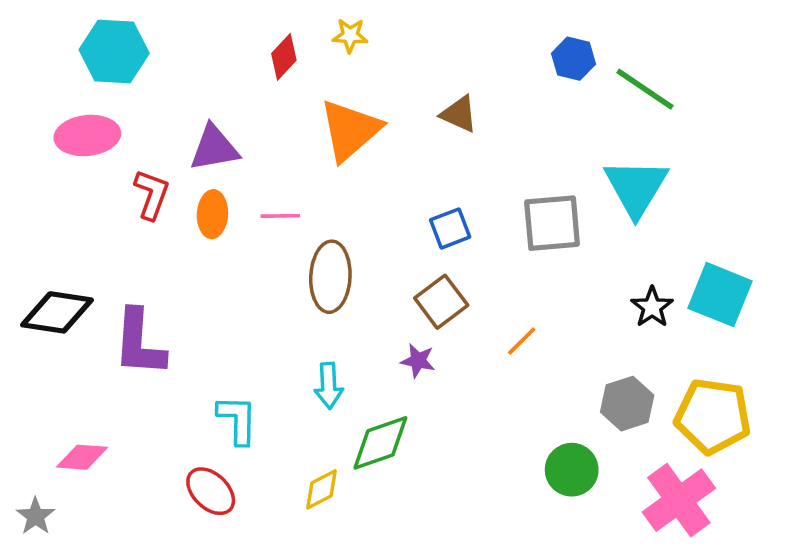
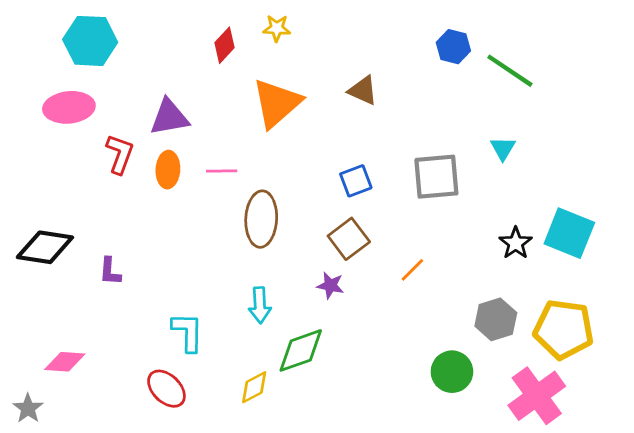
cyan triangle: (636, 187) -> (503, 148), size x0.5
purple L-shape: (139, 343) -> (110, 271), size x0.5

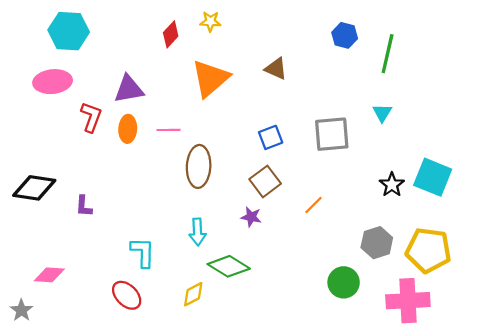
green line: (510, 71) -> (388, 54), turned 69
green diamond: (301, 350) -> (229, 266), turned 51
pink cross: (537, 396) -> (408, 301), turned 33

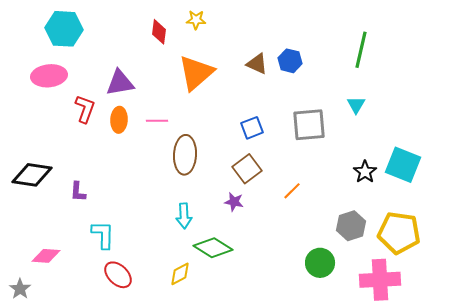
red diamond: (171, 34) -> (159, 32), turned -35
blue hexagon: (345, 35) -> (290, 61), moved
cyan L-shape: (143, 252) -> (103, 235), moved

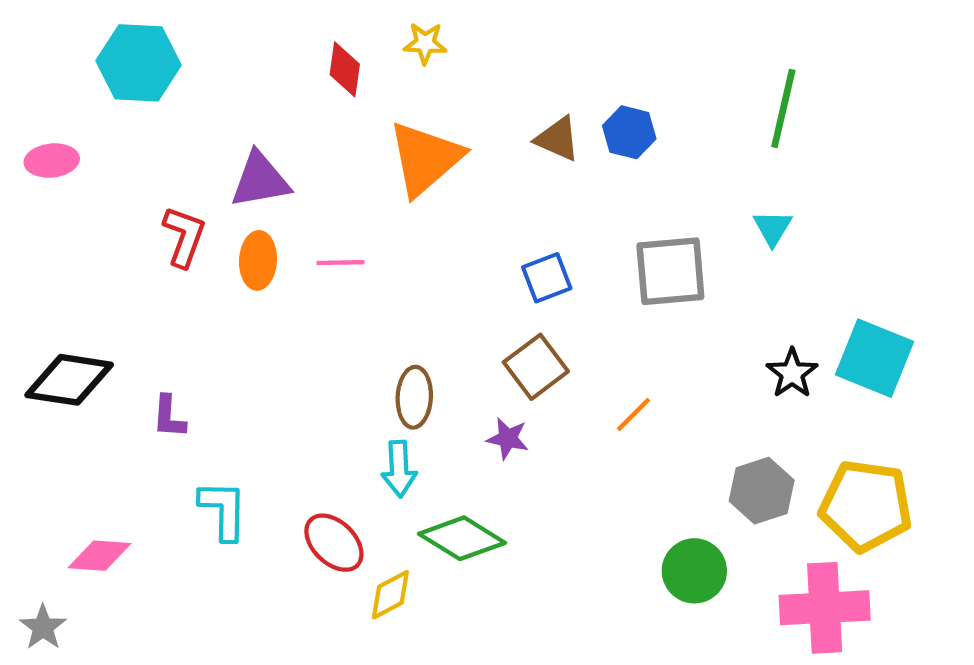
pink ellipse: (49, 76) -> (52, 161), moved, size x0.7
brown ellipse: (185, 155) -> (414, 397), moved, size x0.7
red ellipse: (118, 275) -> (334, 543), moved

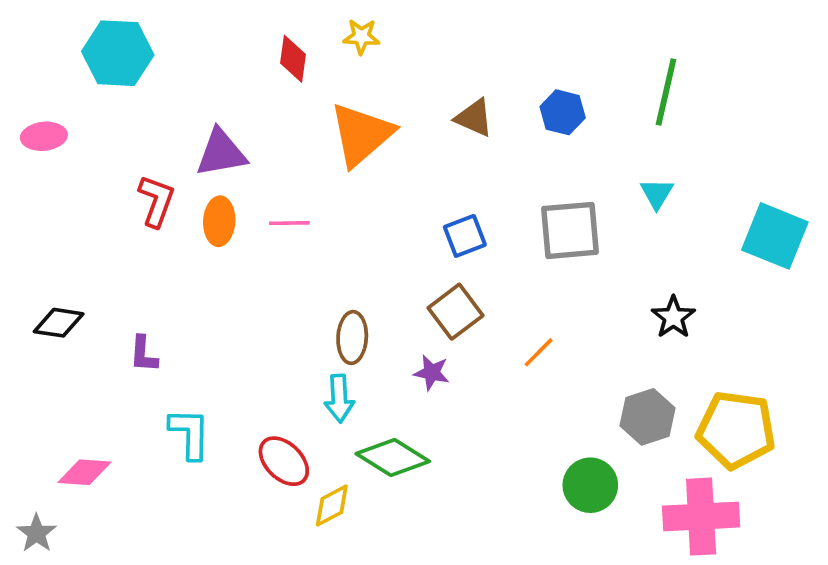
blue hexagon: (629, 132) -> (563, 112), moved
cyan square: (875, 358) -> (775, 236), moved
black diamond: (69, 380) -> (59, 323), size x0.7

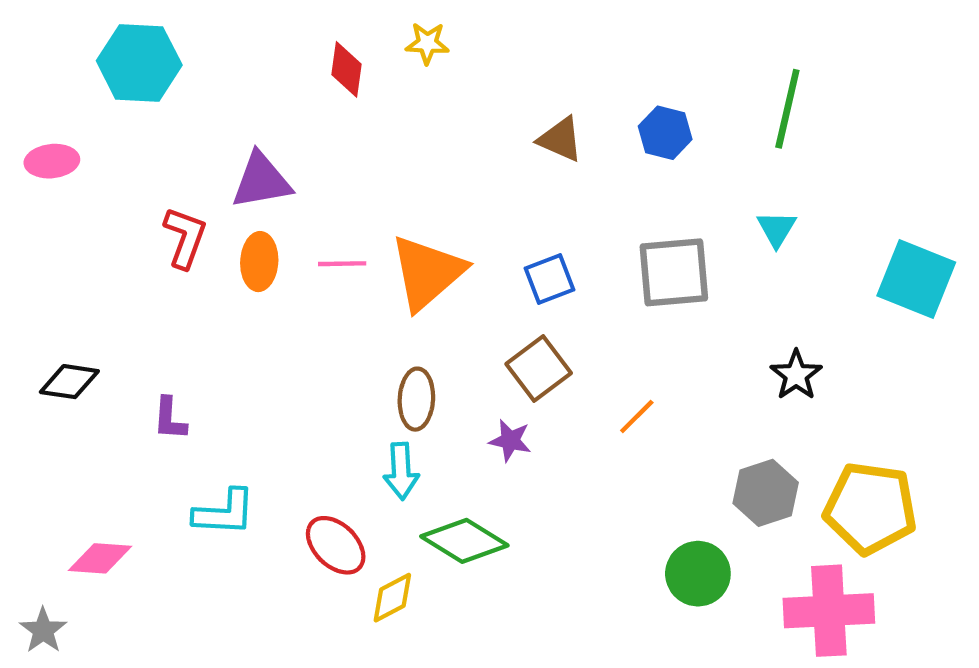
orange triangle: (361, 134) -> (427, 272), moved
cyan L-shape: (190, 433) -> (224, 513), turned 92

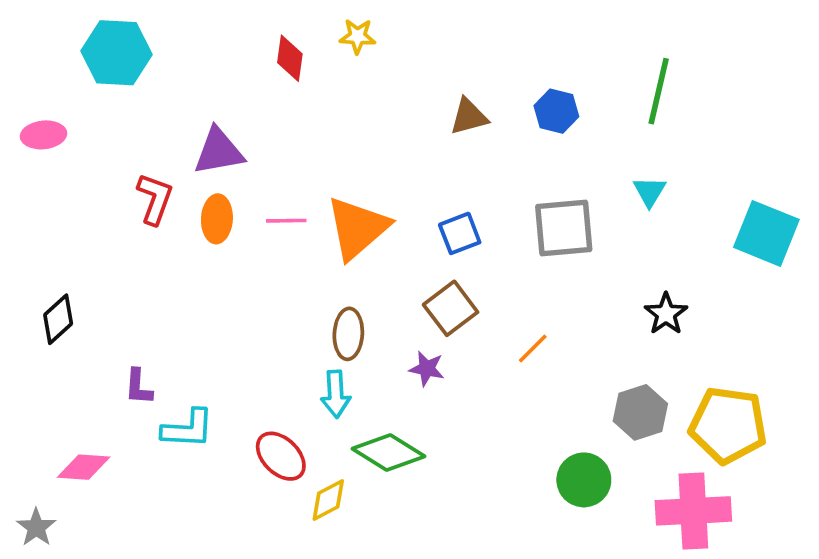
brown triangle: (560, 139) -> (469, 117), turned -39
black diamond: (69, 382) -> (58, 319), turned -51
purple L-shape: (170, 419) -> (138, 387), moved

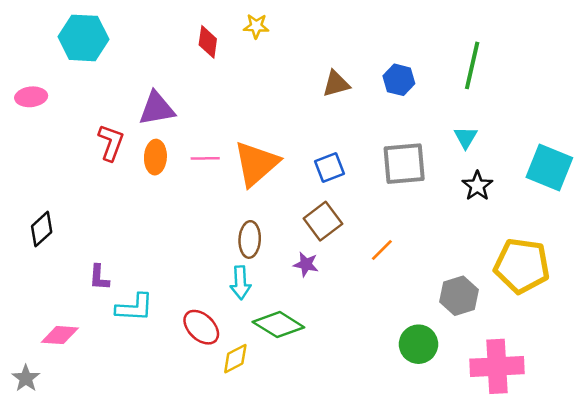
black star: (666, 314) -> (477, 186), moved
yellow pentagon: (728, 425) -> (522, 266), moved

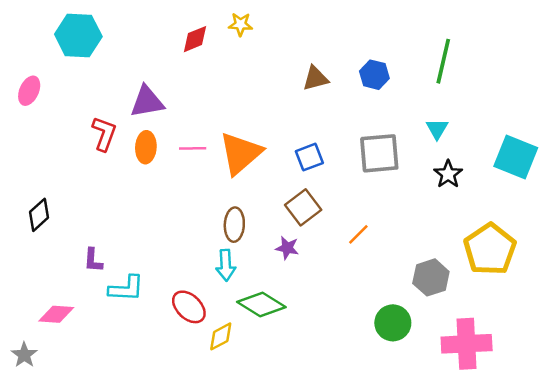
red diamond: (208, 42) -> (195, 39), turned 60
pink ellipse: (31, 97) -> (29, 91), turned -60
yellow pentagon: (522, 266) -> (490, 249), turned 30

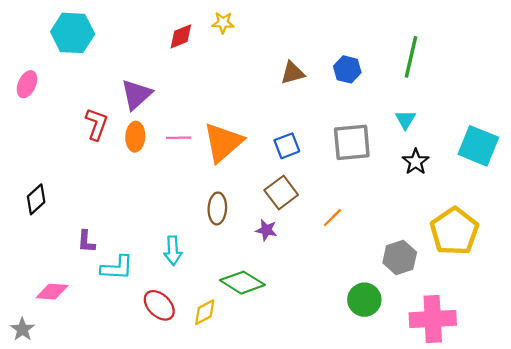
purple triangle: (147, 102) -> (136, 94), turned -32
cyan arrow: (226, 265) -> (173, 251), moved
red ellipse: (189, 307) -> (159, 305), moved

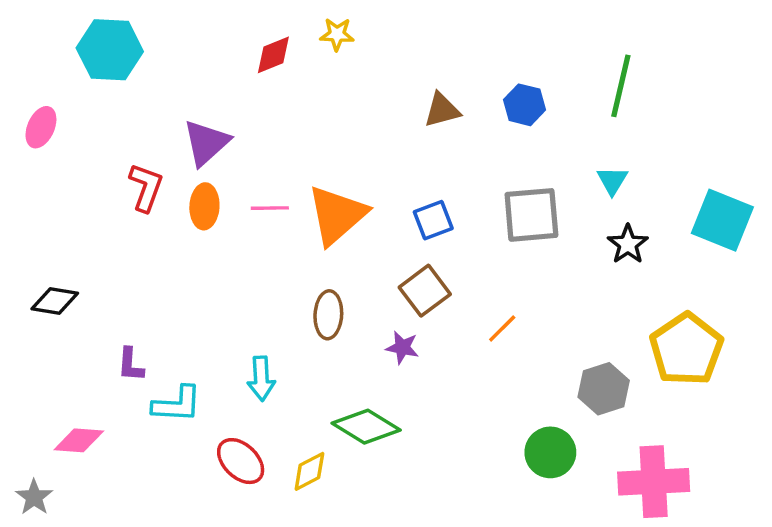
black diamond: (36, 199) -> (55, 301), turned 52

